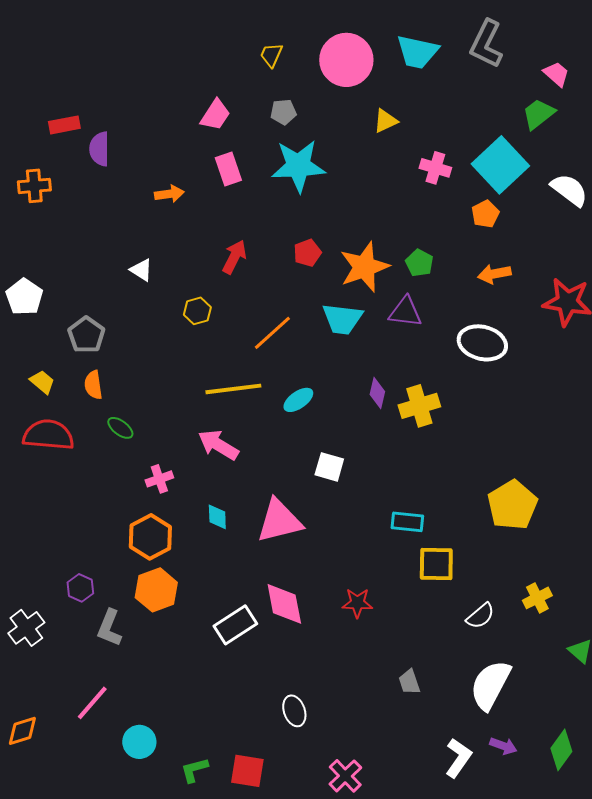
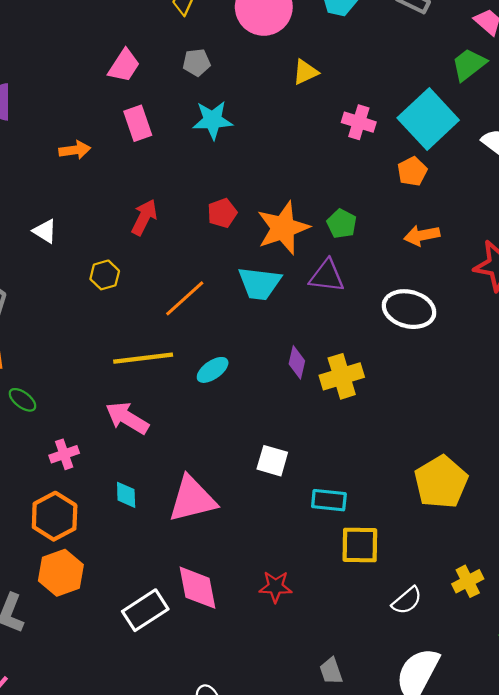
cyan star: (298, 166) -> (213, 120), size x0.7
white square: (329, 467) -> (272, 461), moved

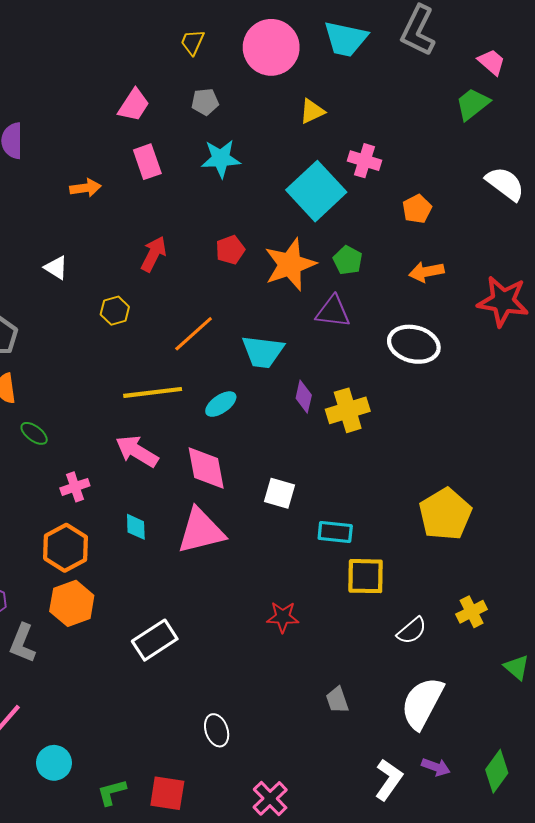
cyan square: (428, 119) -> (316, 191), moved
cyan trapezoid: (260, 283) -> (263, 352), moved
pink diamond: (198, 588) -> (206, 468), moved

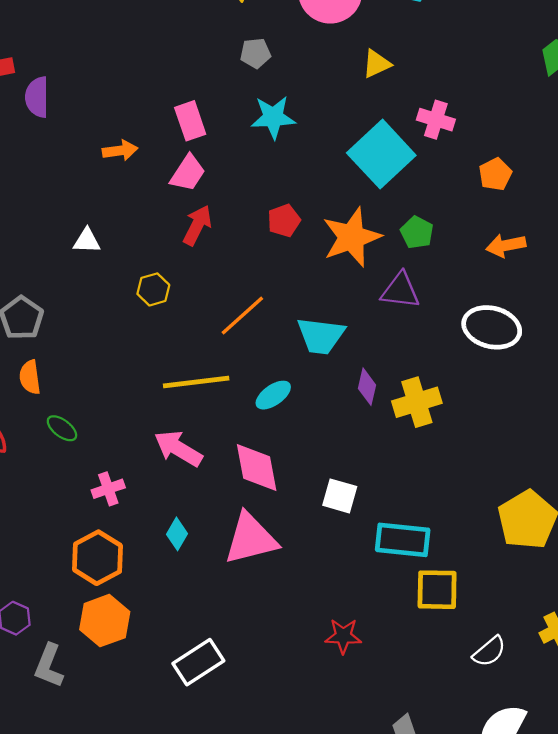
pink trapezoid: (134, 105) -> (188, 173), moved
white triangle: (56, 268) -> (87, 241), turned -30
cyan diamond: (136, 527) -> (177, 534), turned 32
cyan rectangle: (335, 532) -> (403, 540), size x1.4

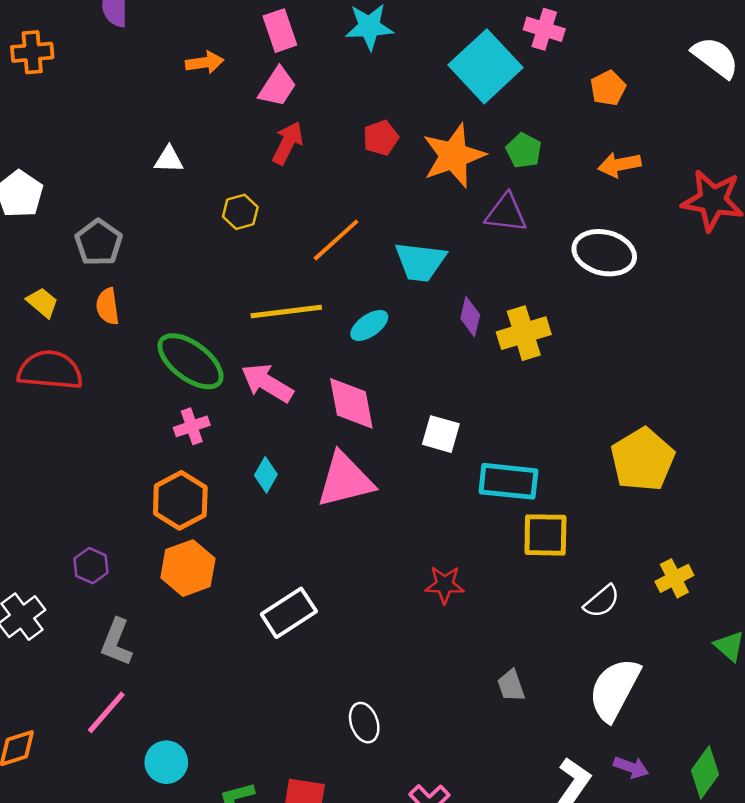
green ellipse: (62, 428) -> (191, 361), moved, size x2.0
gray L-shape: (49, 666) -> (116, 642), moved

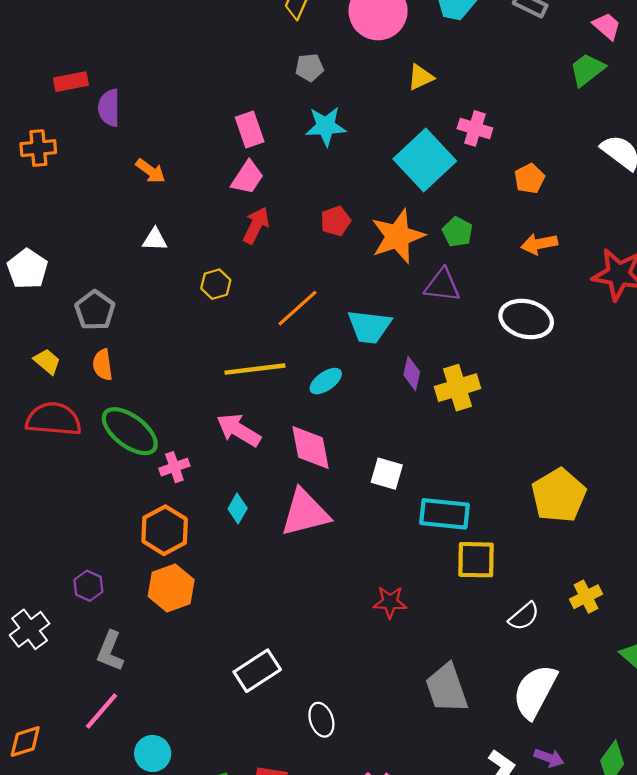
orange arrow: (205, 62) -> (150, 171), moved, turned 44
green ellipse: (191, 361) -> (130, 431), moved
white rectangle: (289, 613) -> (257, 671), moved
gray trapezoid: (511, 686) -> (447, 688), size x1.8

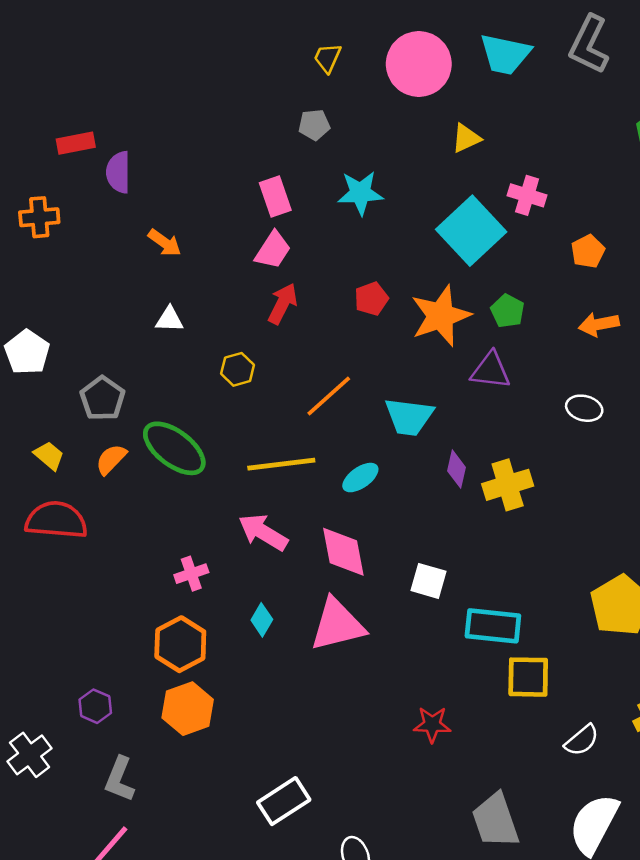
gray pentagon: (309, 67) -> (314, 125), moved
white ellipse: (526, 319) -> (584, 408), size x0.6
orange semicircle: (103, 365) -> (111, 459), turned 52
green ellipse: (130, 431) -> (174, 448), moved

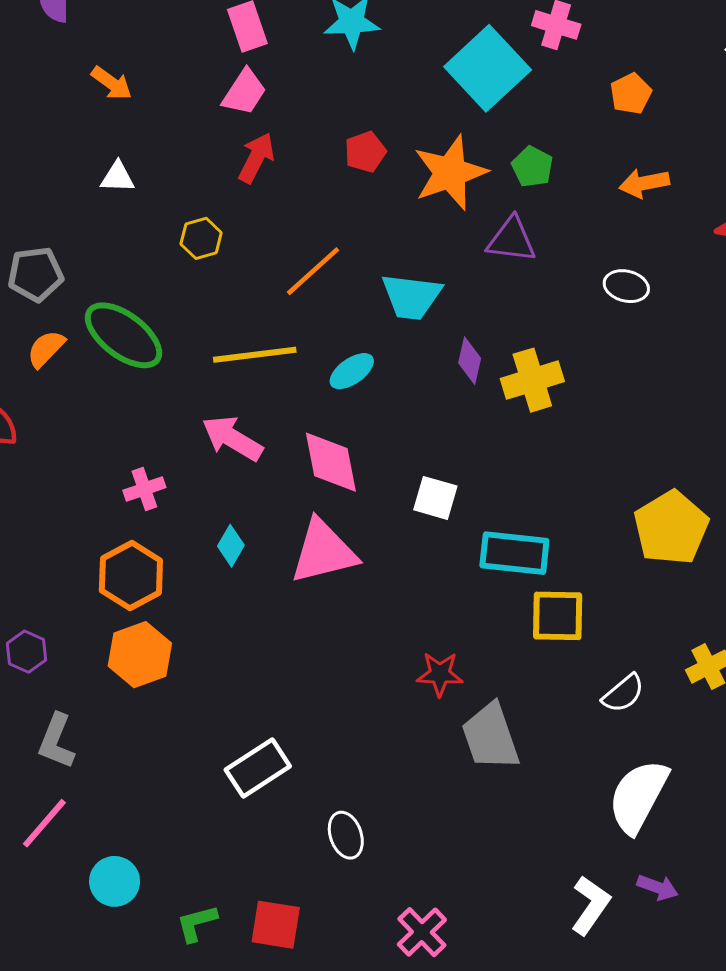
gray pentagon: (103, 398) -> (35, 274), turned 30
gray trapezoid: (495, 821) -> (491, 737), moved

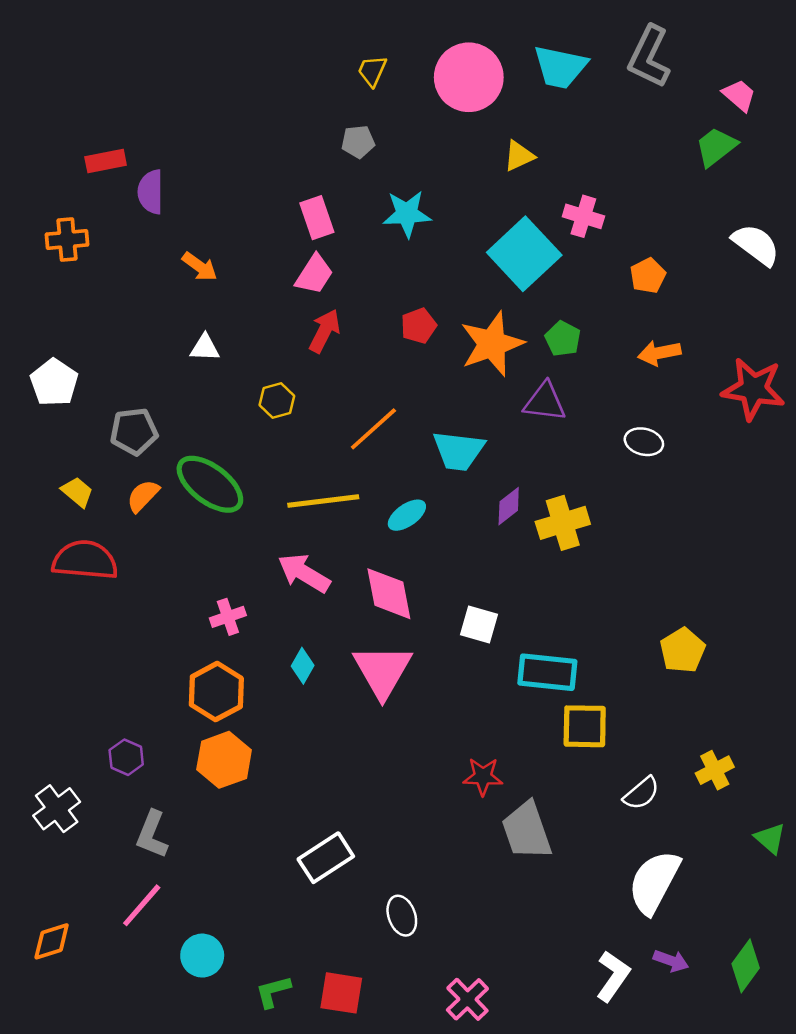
purple diamond: (470, 361) -> (509, 506), turned 39
yellow pentagon: (671, 528) -> (683, 650), size x0.7
pink triangle: (323, 552) -> (382, 671), turned -46

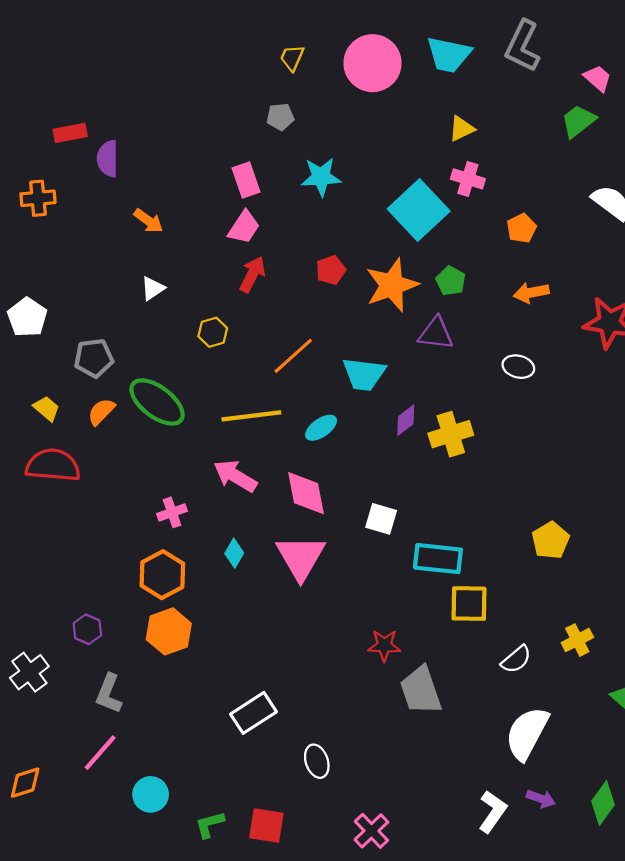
yellow triangle: (519, 156) -> (462, 129), moved
white triangle: (205, 348) -> (153, 288), turned -36

